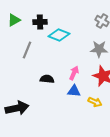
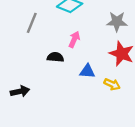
pink arrow: (74, 73) -> (74, 39), moved
black arrow: (17, 108) -> (20, 91), size x0.7

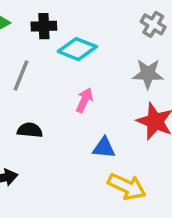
black semicircle: (55, 57) -> (30, 130), moved
yellow arrow: (112, 84) -> (127, 187), moved, size x1.5

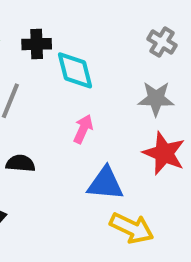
cyan diamond: (77, 49) -> (75, 70), turned 54
blue triangle: (104, 148) -> (105, 184), size x1.4

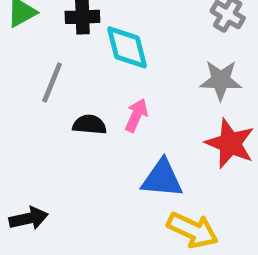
black semicircle: (20, 163) -> (90, 125), moved

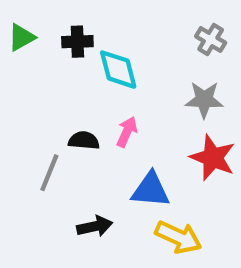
gray line: (52, 83) -> (49, 173), moved
black arrow: (29, 218) -> (95, 226), moved

